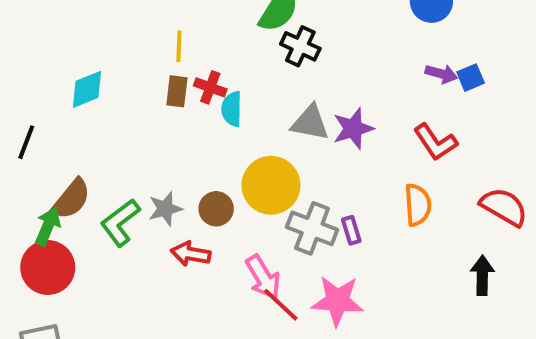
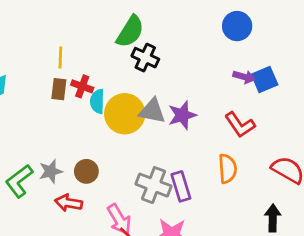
blue square: (471, 78) -> (265, 80), size x1.4
yellow circle: (271, 185) -> (125, 114), moved
purple rectangle: (351, 230) -> (181, 186), size x1.5

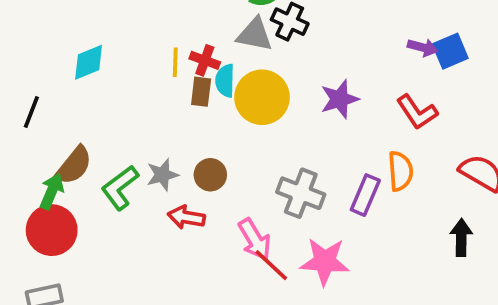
yellow line: (60, 58) -> (175, 62), moved
brown rectangle: (59, 89) -> (201, 92), moved
gray triangle: (152, 111) -> (255, 35), moved
purple rectangle: (181, 186) -> (365, 195), moved, turned 40

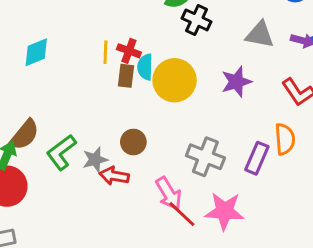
gray triangle: (255, 35) -> (260, 35), moved
gray star: (162, 175) -> (95, 160), moved

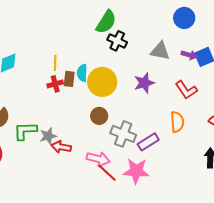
red cross: (129, 51) -> (55, 84), moved, turned -35
brown circle: (133, 142) -> (99, 116), moved
green L-shape: (61, 152) -> (25, 131), turned 35
purple rectangle: (257, 158) -> (148, 142), moved, turned 35
pink arrow: (169, 193) -> (98, 159), turned -45

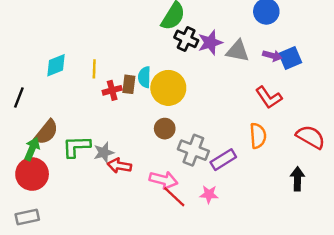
yellow line: (55, 63) -> (94, 69), moved
purple star: (144, 83) -> (210, 43), moved
pink star: (136, 171) -> (209, 194), size x0.6

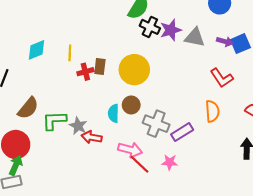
cyan semicircle: (144, 77) -> (113, 113), moved
green arrow: (32, 149) -> (16, 165), moved
gray star: (104, 152) -> (78, 126), turned -30

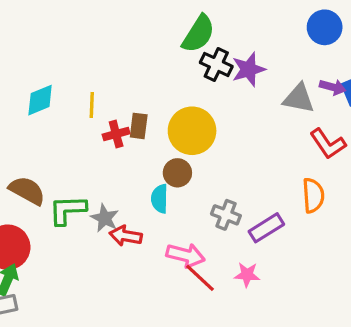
gray triangle: (195, 37) -> (299, 98), moved
brown circle: (131, 105) -> (177, 173), moved
brown semicircle: (28, 108) -> (27, 191), turned -100
gray cross: (156, 124) -> (226, 215), size x0.7

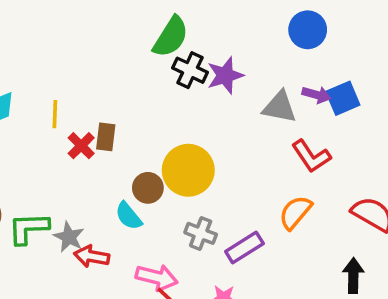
yellow circle: (192, 131) -> (188, 170), moved
red cross: (116, 134) -> (81, 146), turned -30
orange semicircle: (313, 195) -> (295, 212), turned -136
cyan semicircle: (160, 199) -> (129, 216), turned -40

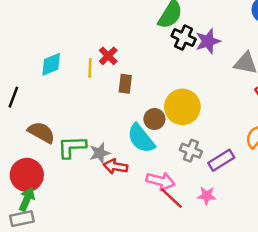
red cross: (81, 146) -> (108, 56), moved
cyan semicircle: (129, 216) -> (141, 138), size x1.5
gray star: (69, 237) -> (100, 153), turned 30

